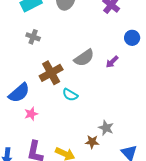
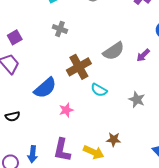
pink star: (31, 114) -> (66, 110), moved
gray star: (106, 128) -> (137, 99), moved
brown star: (92, 142) -> (114, 140), moved

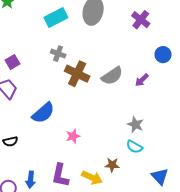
brown cross: (79, 67) -> (77, 74), moved, turned -35
cyan semicircle: (99, 90) -> (134, 147), moved
pink star: (66, 110) -> (73, 136), moved

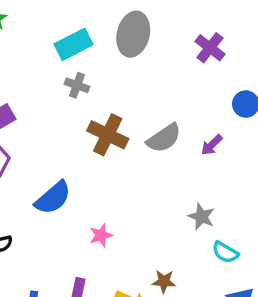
gray cross: (58, 54) -> (77, 85), moved
cyan semicircle: (134, 147) -> (225, 252), moved

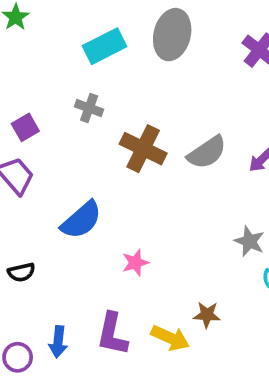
gray cross: (77, 85) -> (89, 108), moved

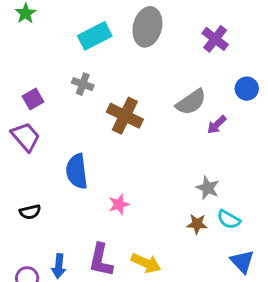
gray semicircle: (207, 152) -> (191, 102), moved
blue semicircle: (81, 220) -> (77, 171), turned 124
brown star: (207, 315) -> (197, 224), moved

